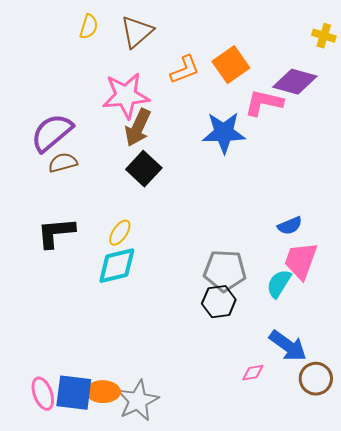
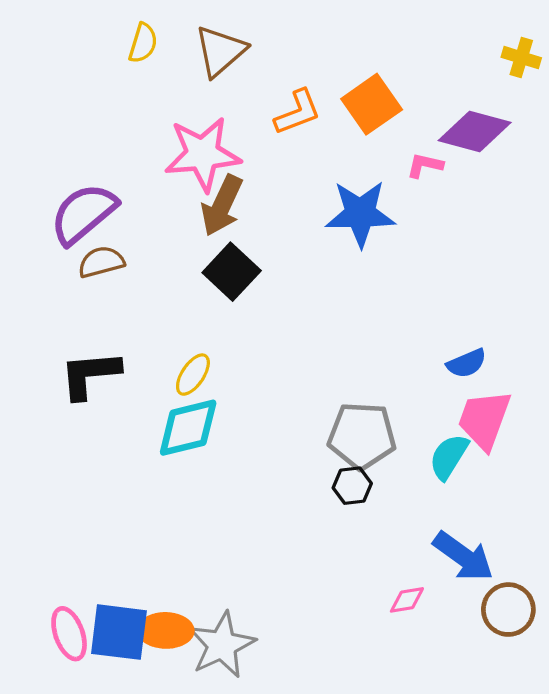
pink L-shape: (264, 103) -> (425, 165), size x0.6
black hexagon: (219, 302) -> (352, 486), size x0.7

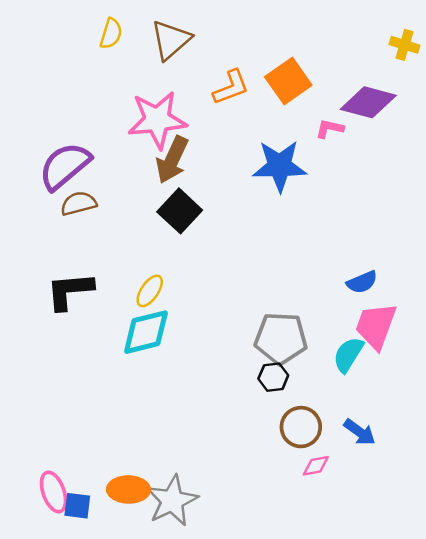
blue arrow: (463, 556) -> (360, 432), size x0.7
brown circle: (508, 610) -> (301, 427), moved
blue square: (119, 632) -> (77, 506), moved, size x0.6

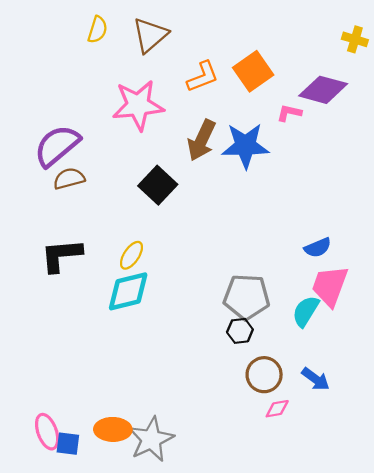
brown arrow: (172, 160) -> (202, 140), moved

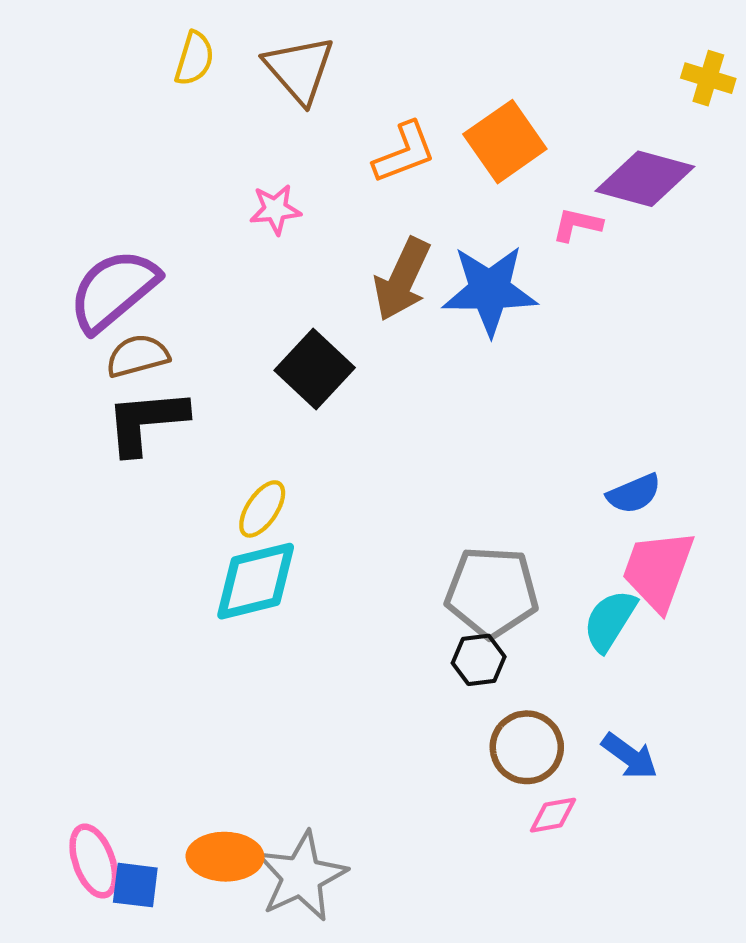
brown triangle: (150, 35) -> (299, 69), turned -30
pink star: (138, 105) -> (275, 209), size x0.5
black L-shape: (61, 255) -> (146, 421), moved

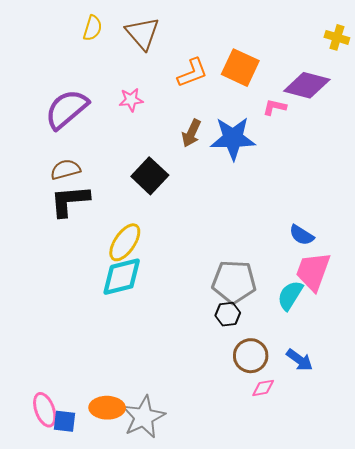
orange square: (505, 142) -> (240, 68), turned -30
brown arrow: (402, 279) -> (191, 133), size x0.7
purple semicircle: (113, 290) -> (67, 109), moved
blue semicircle: (634, 494) -> (302, 235), turned 55
yellow ellipse: (262, 509) -> (125, 242), size x1.4

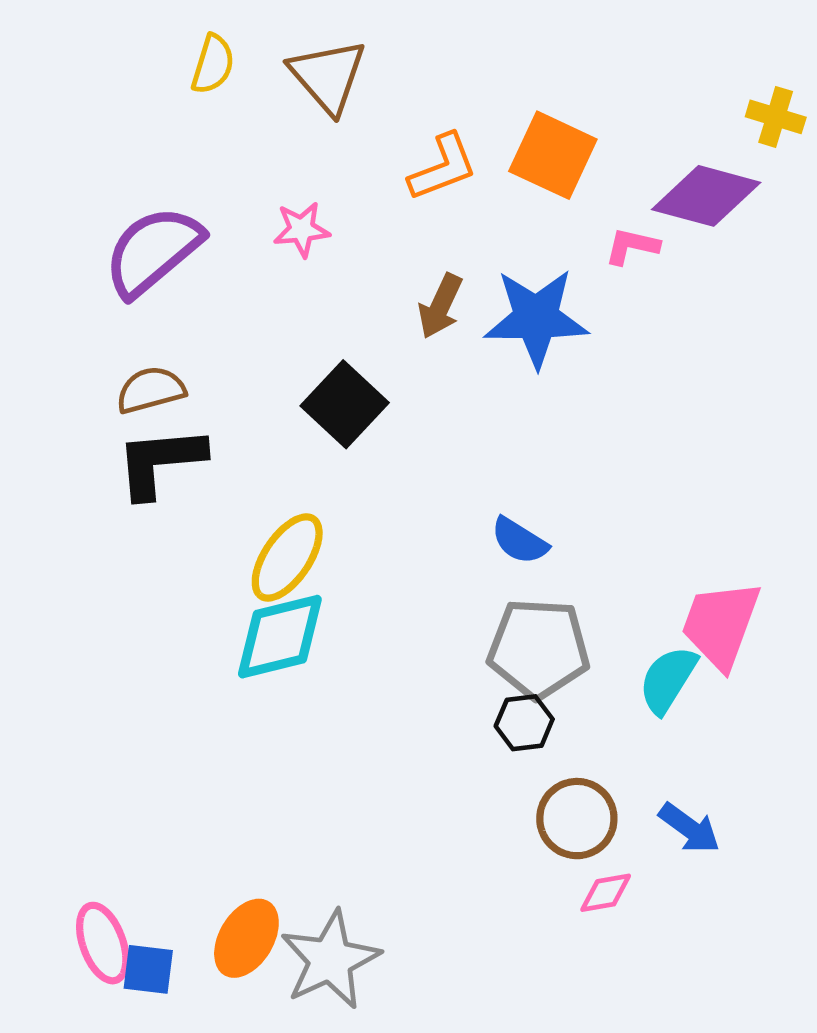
yellow cross: (337, 37) -> (776, 117), moved
blue semicircle: (302, 235) -> (519, 541), moved
orange ellipse: (107, 408) -> (246, 938), turned -60

